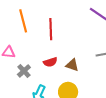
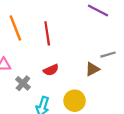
brown triangle: (72, 65) -> (92, 69), moved, turned -40

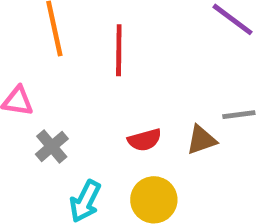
red semicircle: (51, 70) -> (145, 140), moved

